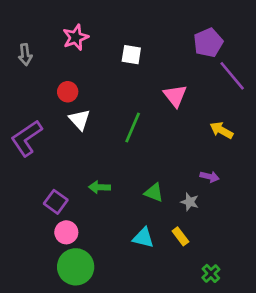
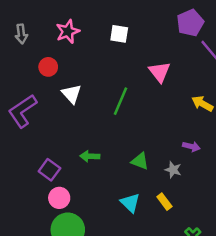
pink star: (76, 37) -> (68, 31), moved
red circle: (68, 92) -> (48, 67), moved
cyan triangle: (143, 238) -> (130, 203), turned 30

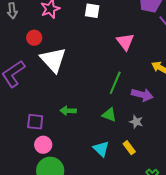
white triangle: (71, 94) -> (53, 60), size x1.6
green line: (120, 101) -> (115, 83), moved
purple arrow: (191, 146) -> (142, 95), moved, size x1.5
purple square: (49, 170) -> (35, 122), turned -30

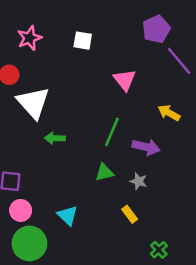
green arrow: (68, 111) -> (55, 138), moved
green triangle: (109, 115) -> (104, 172), turned -35
cyan triangle: (101, 149) -> (68, 216), moved

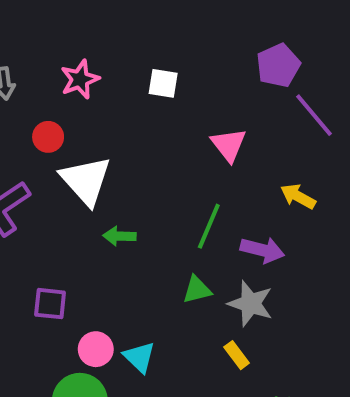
gray star: (139, 181) -> (250, 304), size x1.6
pink circle: (21, 210) -> (96, 349), moved

